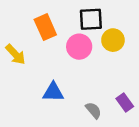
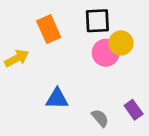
pink circle: (79, 47) -> (106, 53), moved
yellow arrow: (15, 54) -> (17, 58), turned -75

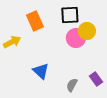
blue triangle: (57, 99) -> (41, 71), turned 42
gray semicircle: (100, 118) -> (72, 85), turned -112

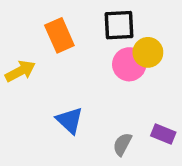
purple rectangle: (96, 79) -> (163, 134), turned -32

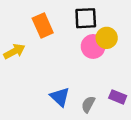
blue triangle: (70, 120) -> (60, 97), moved

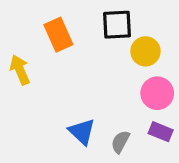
pink circle: (93, 46) -> (157, 93), moved
yellow arrow: (14, 51) -> (20, 70), turned -85

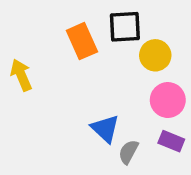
orange rectangle: (58, 35) -> (82, 41), moved
blue triangle: (82, 132) -> (105, 129), moved

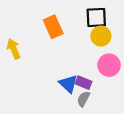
black square: (125, 27) -> (96, 17), moved
purple rectangle: (171, 141) -> (83, 83), moved

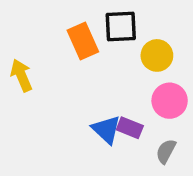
black square: (96, 17) -> (121, 27), moved
gray semicircle: (83, 99) -> (166, 151), moved

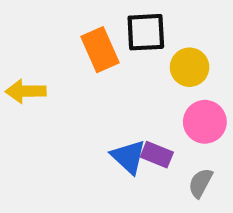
yellow arrow: (21, 75) -> (26, 91), turned -68

